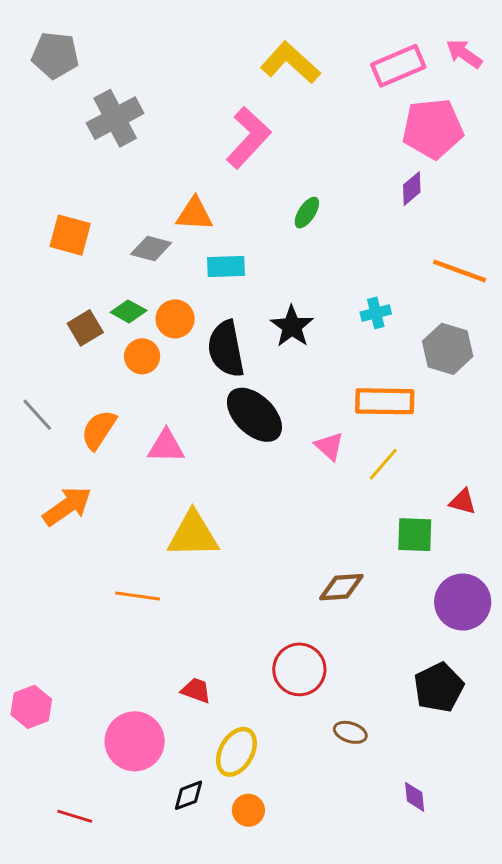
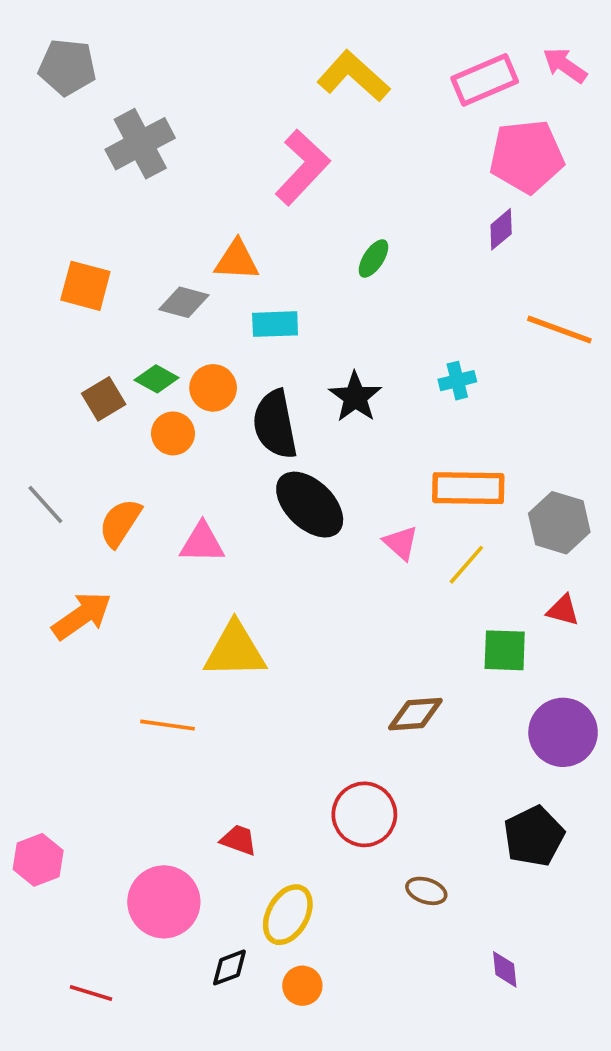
gray hexagon: (448, 349) -> (559, 523), moved

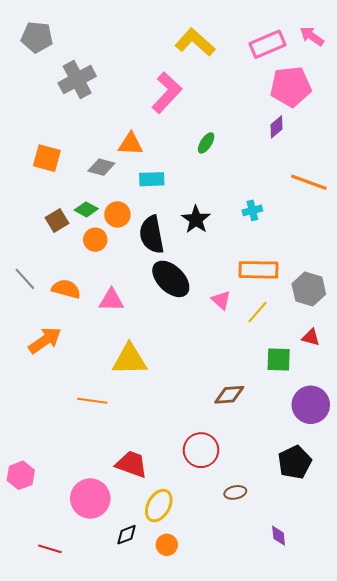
orange semicircle: (120, 523) -> (66, 289), turned 72
red trapezoid: (239, 840) -> (132, 464), size x1.6
brown ellipse: (426, 891) -> (235, 492), turned -30

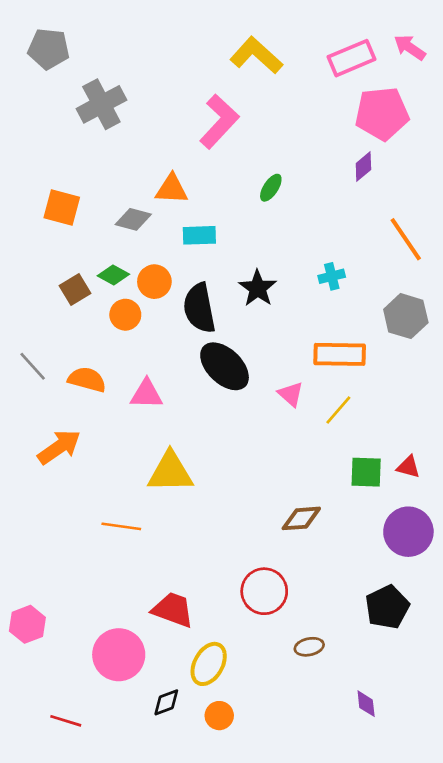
orange line: (309, 182) -> (406, 239), turned 36
gray hexagon: (309, 289) -> (406, 316), moved
red triangle: (311, 337) -> (408, 467), moved

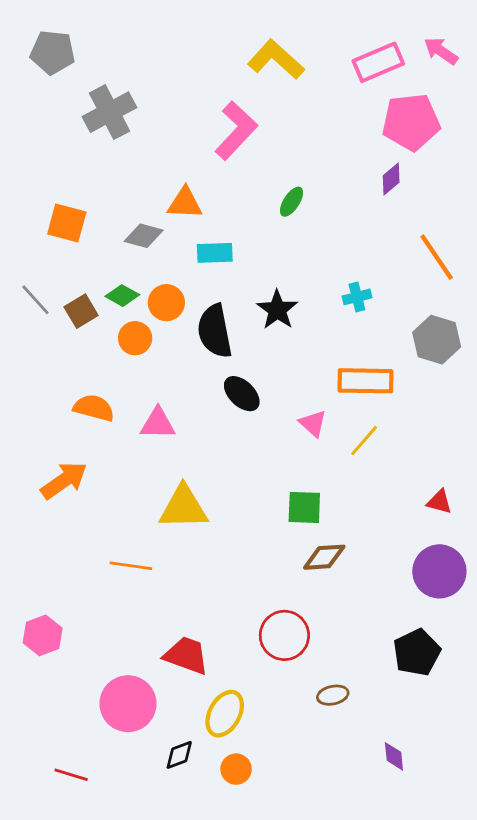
gray line: (33, 366) -> (36, 300), moved
black ellipse: (225, 366) -> (242, 394), size x0.7
green square: (366, 472) -> (304, 507), moved
pink hexagon: (27, 624) -> (43, 635), moved

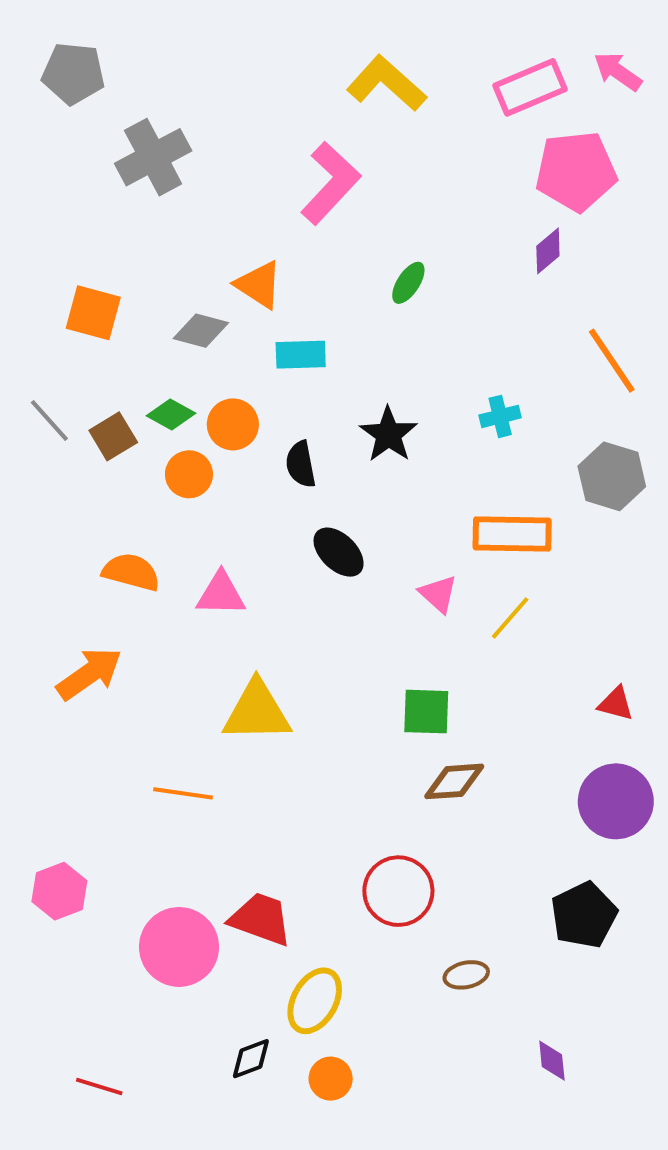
orange triangle: (185, 203) -> (259, 285), turned 30
black semicircle: (215, 331) -> (301, 464), size x0.6
pink circle: (128, 704) -> (179, 947), moved

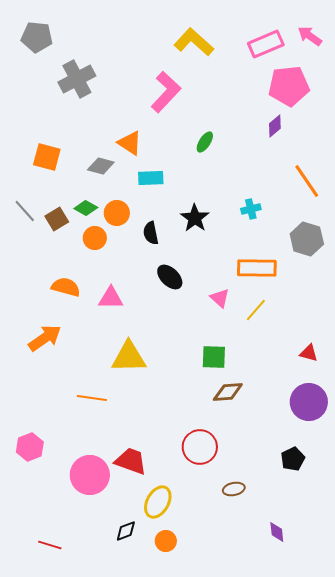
black pentagon: (584, 915) -> (293, 459), size x0.7

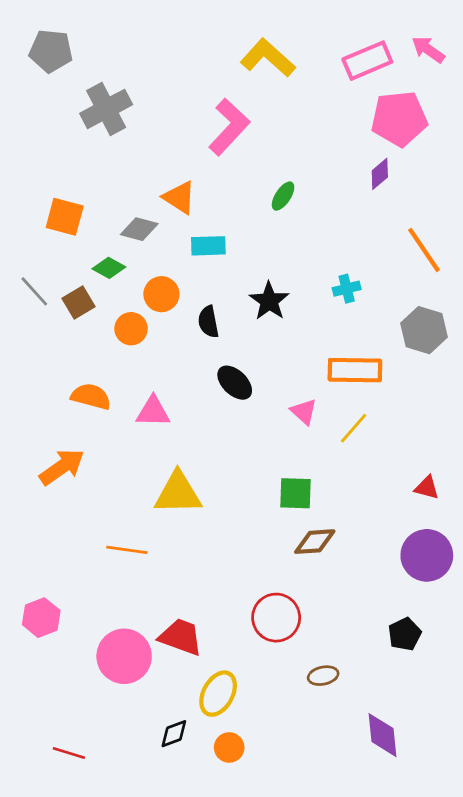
green diamond: (86, 208) -> (109, 268), moved
purple diamond: (277, 532) -> (383, 735), size x1.6

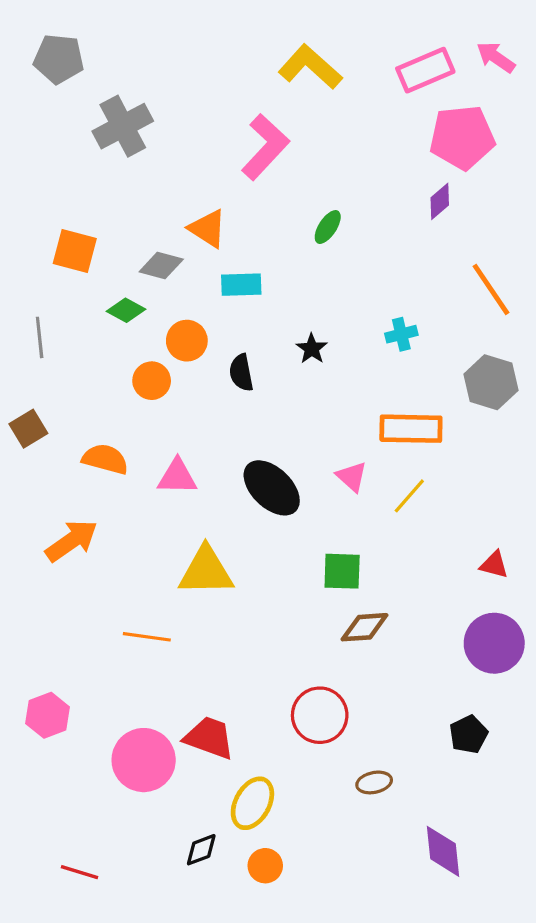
gray line: (34, 291) -> (40, 337), turned 36
black star: (269, 301) -> (312, 349), size x0.7
brown square: (78, 302) -> (28, 429), moved
black ellipse: (235, 383) -> (272, 488), moved, size x1.4

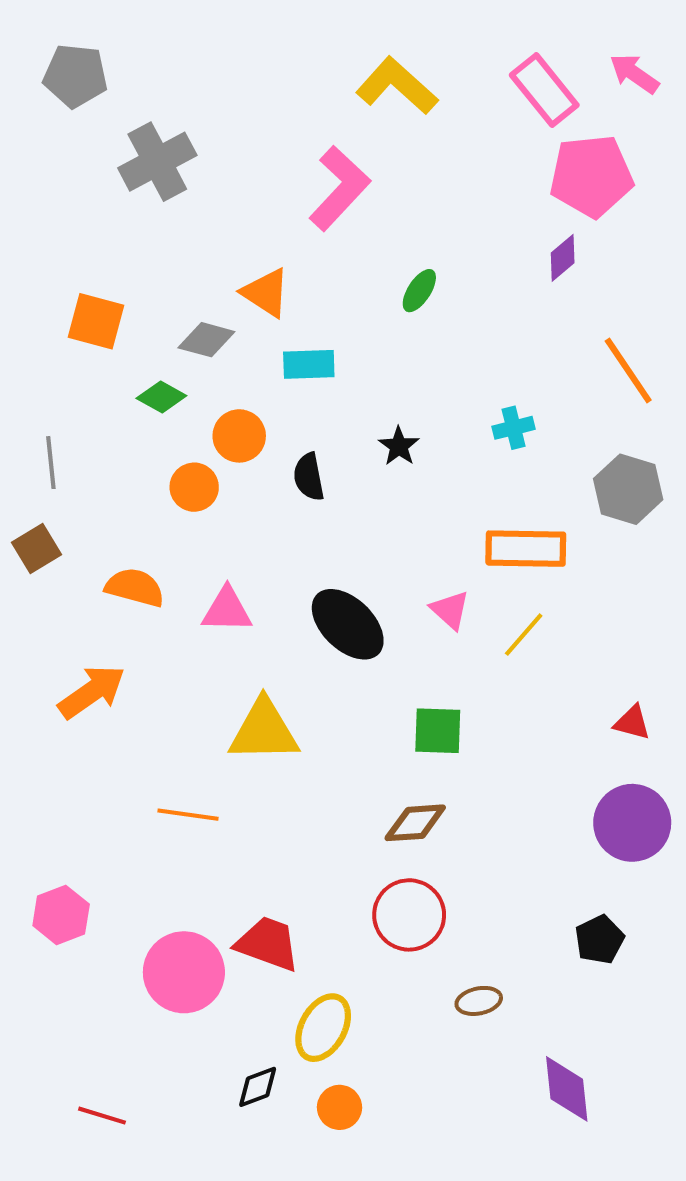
pink rectangle: (425, 70) -> (544, 90), turned 74
gray line: (40, 337) -> (51, 463), moved
brown diamond: (365, 627) -> (415, 823), moved

